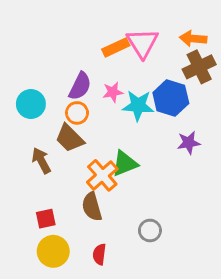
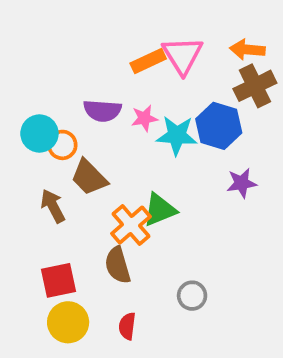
purple semicircle: (80, 86) -> (102, 111), turned 68
orange circle: (77, 113) -> (62, 145), moved
red square: (46, 219) -> (59, 280), size x1.4

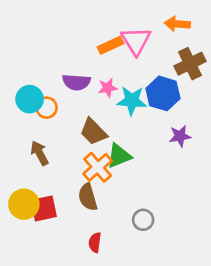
orange arrow: (247, 50) -> (177, 24), moved
brown trapezoid: (89, 177) -> (93, 132), moved
yellow circle: (68, 322) -> (24, 204), moved

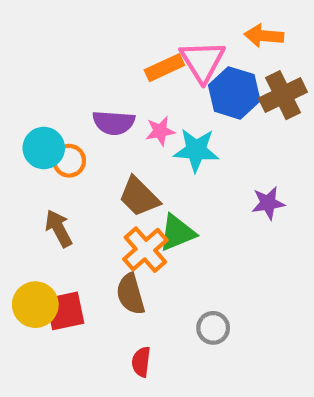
blue hexagon: (163, 93) -> (234, 93), moved

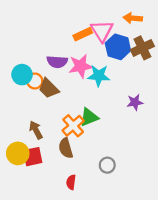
pink star: (160, 131) -> (81, 66), size x1.6
brown trapezoid: (139, 197) -> (49, 88), moved
brown arrow: (59, 228) -> (36, 130), moved

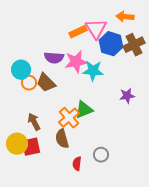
orange circle: (35, 81) -> (29, 83), moved
red semicircle: (71, 182) -> (77, 164), moved

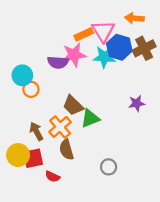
pink star: (76, 62) -> (74, 55), moved
cyan star: (93, 71) -> (104, 57), moved
brown trapezoid: (46, 83) -> (73, 105), moved
orange cross: (69, 118) -> (60, 127), moved
red semicircle: (77, 164) -> (53, 177), moved, turned -72

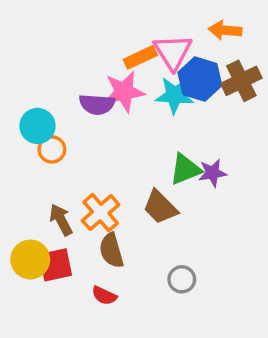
purple star: (137, 103) -> (212, 173), moved
brown trapezoid: (73, 105) -> (160, 207), moved
green triangle: (90, 118) -> (185, 169), moved
red semicircle: (53, 177) -> (104, 296), moved

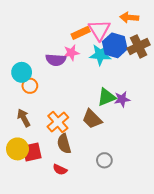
pink star: (124, 92) -> (71, 53), size x0.7
brown arrow: (61, 220) -> (24, 118), moved

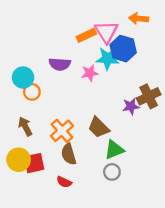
brown cross: (139, 46) -> (149, 96), moved
pink star: (71, 53) -> (90, 73), moved
green triangle: (107, 97) -> (114, 150), moved

